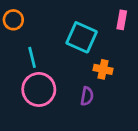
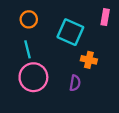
orange circle: (13, 20) -> (29, 19), moved

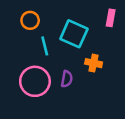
cyan line: (28, 49) -> (45, 46), moved
purple semicircle: (75, 83) -> (67, 79), moved

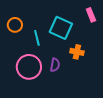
pink rectangle: (111, 18) -> (91, 15), turned -32
orange circle: (30, 20) -> (15, 25), moved

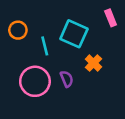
orange cross: (77, 52) -> (93, 63), turned 32
purple semicircle: (55, 65) -> (67, 79), turned -32

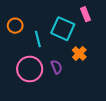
pink rectangle: (111, 18) -> (86, 14), moved

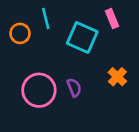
cyan line: (38, 39) -> (46, 19), moved
orange cross: (79, 54) -> (117, 77), moved

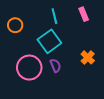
cyan line: (46, 19) -> (54, 16), moved
cyan square: (82, 37) -> (49, 41), moved, turned 30

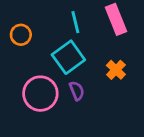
pink rectangle: (84, 14) -> (116, 19), size x1.5
orange cross: (88, 57) -> (116, 70), moved

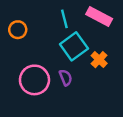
pink rectangle: (116, 19) -> (99, 16), turned -40
cyan square: (68, 57) -> (74, 46), moved

